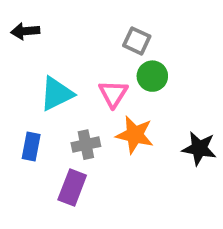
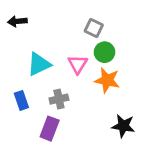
orange star: (135, 135) -> (107, 80), moved
blue rectangle: (31, 146) -> (21, 100), turned -30
black star: (199, 148) -> (123, 126), moved

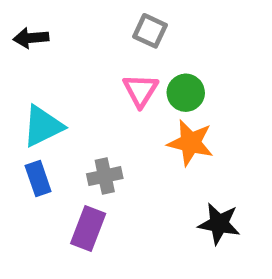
gray square: (94, 28) -> (150, 31), moved
cyan triangle: (39, 64) -> (43, 126), moved
pink triangle: (78, 64) -> (141, 90), moved

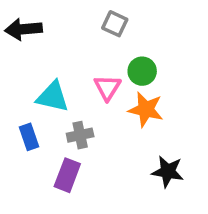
black arrow: (31, 38) -> (23, 29), size x1.4
pink triangle: (141, 90) -> (107, 88), moved
cyan triangle: (43, 126) -> (53, 97), moved, turned 39

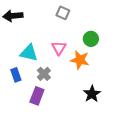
green circle: (142, 71) -> (91, 39), moved
gray cross: (80, 135) -> (44, 74), turned -32
black star: (168, 172) -> (92, 94), turned 30

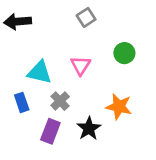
gray square: (63, 13) -> (86, 17), turned 32
orange star: (80, 60) -> (119, 107), moved
black star: (92, 94) -> (89, 128), moved

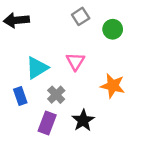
green circle: (124, 53) -> (113, 29), moved
cyan triangle: (39, 72) -> (37, 68), turned -45
orange star: (119, 107) -> (113, 86), moved

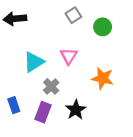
blue rectangle: (20, 96) -> (14, 105), moved

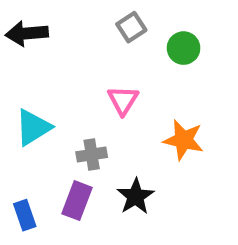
cyan triangle: (34, 62) -> (33, 127), moved
gray cross: (51, 86) -> (92, 155), turned 35
blue rectangle: (14, 105) -> (25, 215), moved

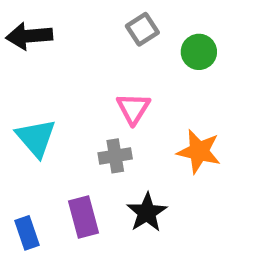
cyan triangle: (33, 127) -> (36, 138), turned -39
gray cross: (92, 155) -> (115, 156), moved
purple rectangle: (77, 201) -> (84, 217), turned -36

